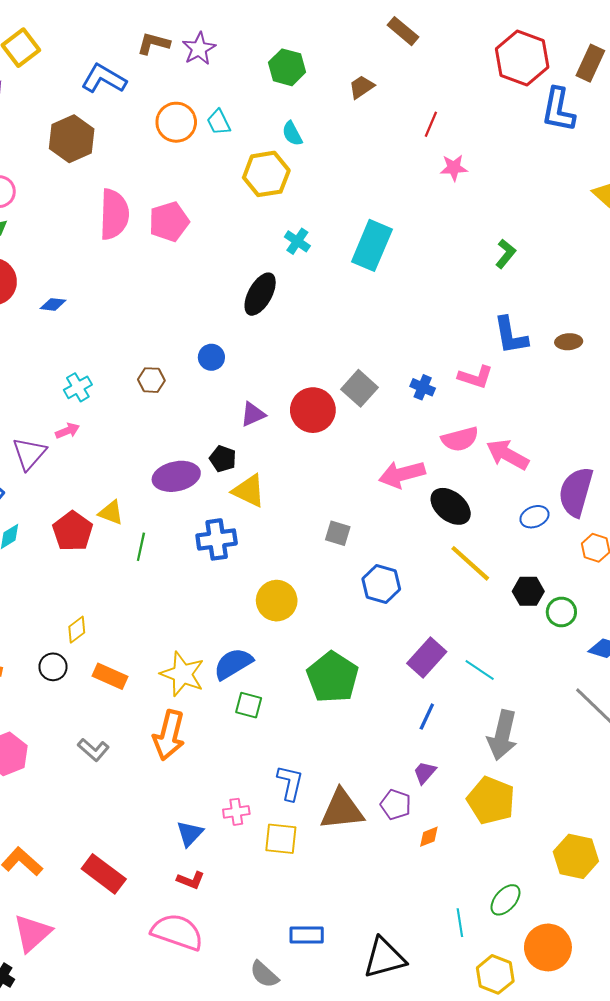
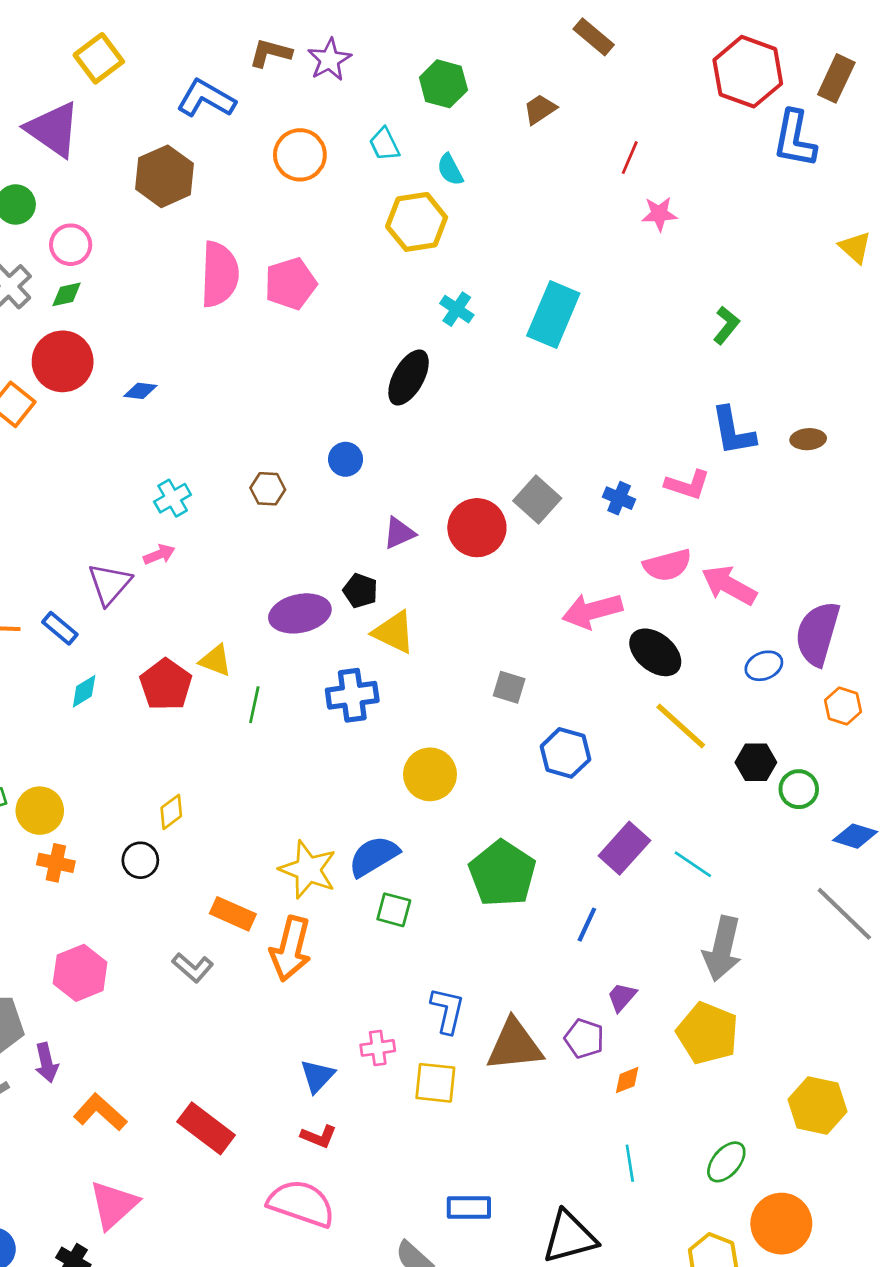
cyan trapezoid: (219, 122) -> (384, 144), moved
orange rectangle: (110, 676) -> (233, 914), moved
blue line: (427, 717) -> (587, 925), moved
cyan line: (460, 923) -> (630, 1163), moved

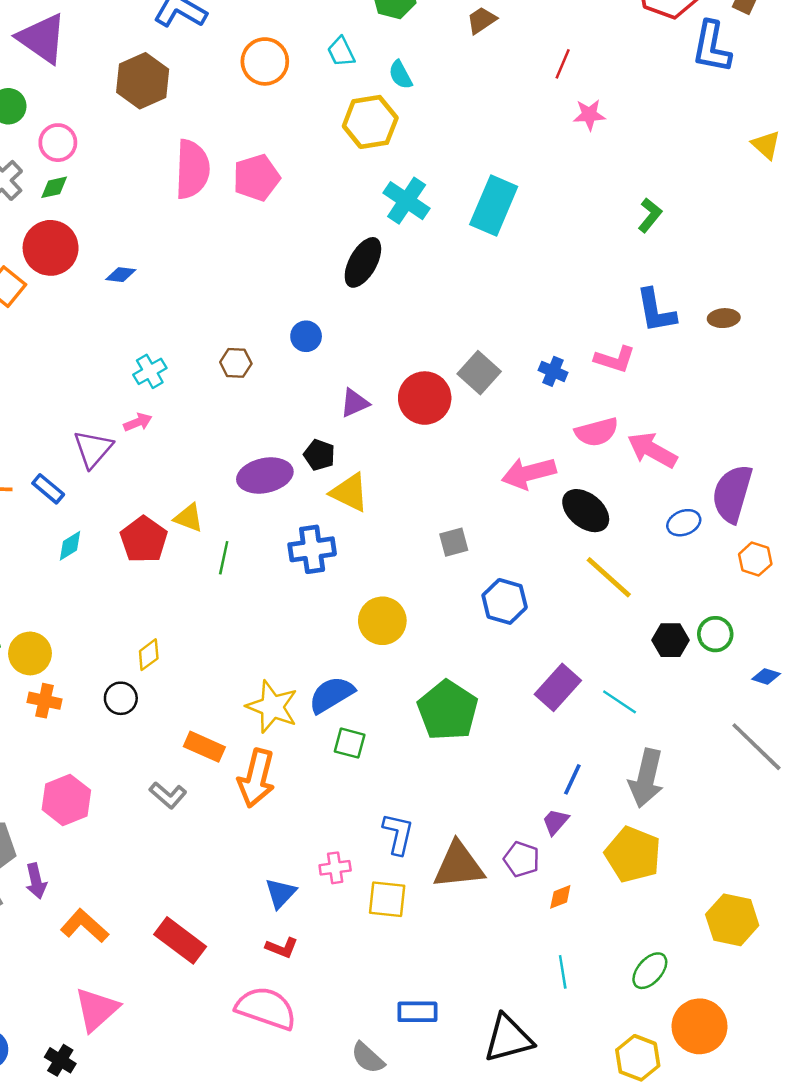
cyan cross: (457, 309) -> (407, 201), size x1.5
gray square: (509, 687) -> (454, 542), turned -32
black hexagon: (756, 762) -> (670, 640), moved
blue diamond: (855, 836) -> (766, 676), size x0.7
blue line: (587, 925) -> (572, 779), moved

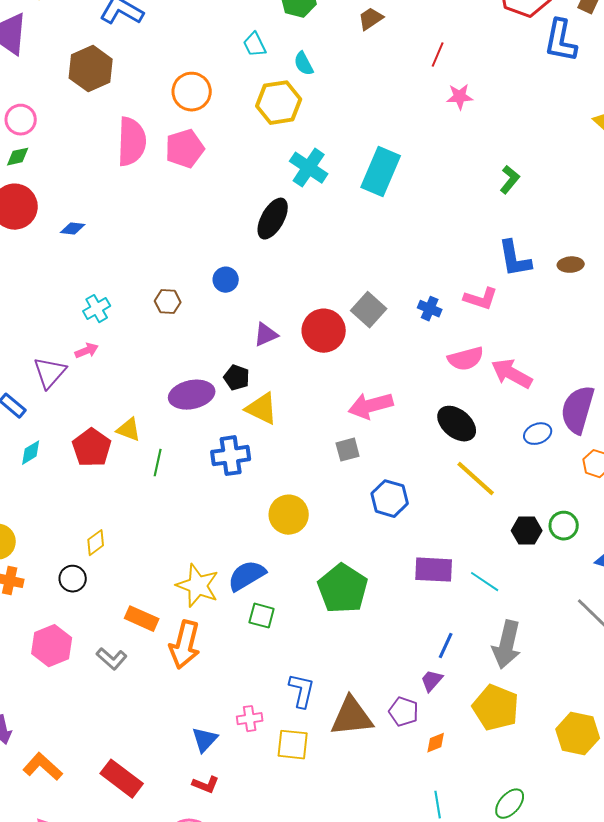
orange circle: (265, 61) -> (192, 92), moved
pink arrow: (529, 473) -> (371, 406), moved
purple rectangle: (558, 687) -> (434, 570), turned 51
pink hexagon: (66, 800) -> (52, 646), moved
yellow hexagon: (732, 920) -> (578, 734), moved

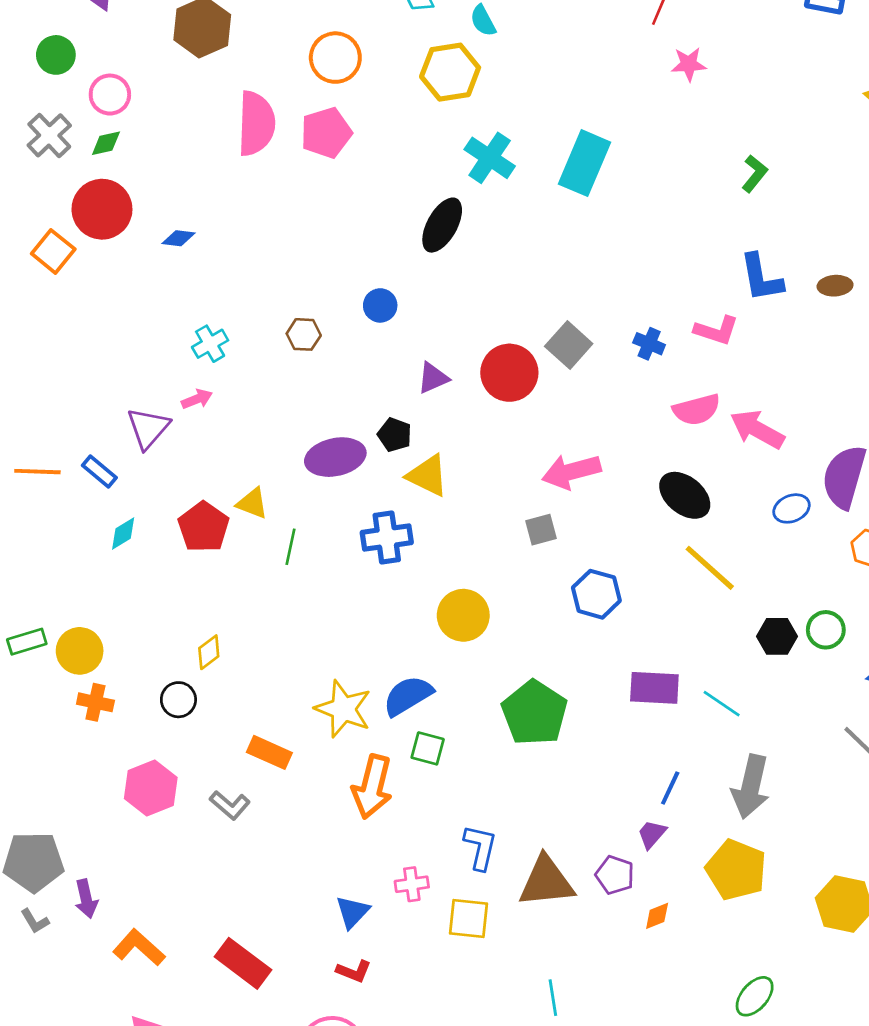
orange arrow: (185, 645) -> (372, 787), moved
cyan line: (438, 805) -> (553, 998), moved

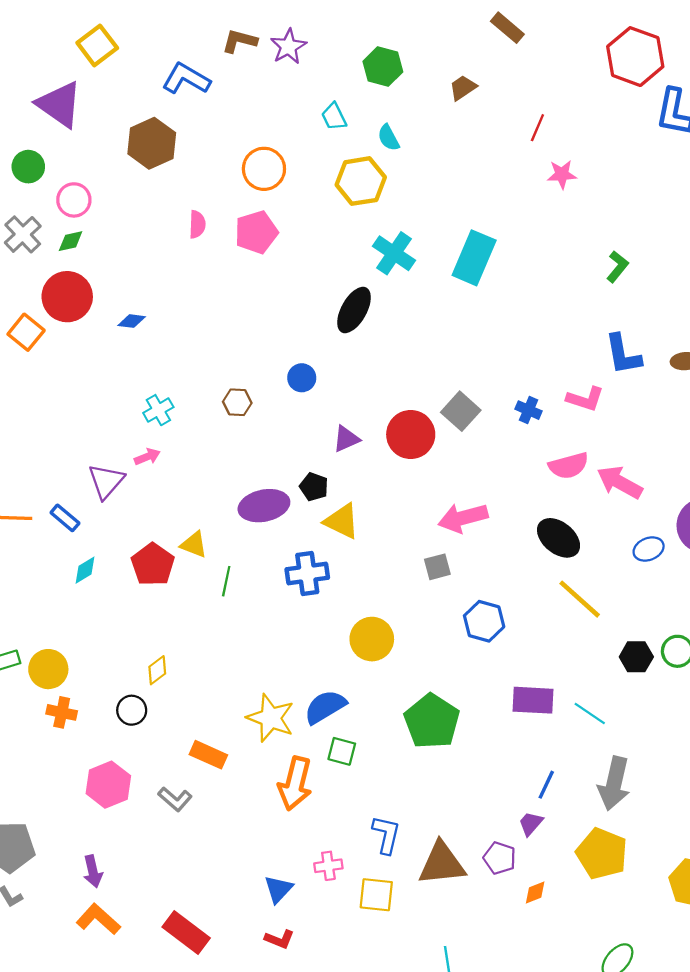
pink semicircle: (256, 124) -> (197, 224), size x0.5
purple arrow: (86, 899) -> (93, 871), moved

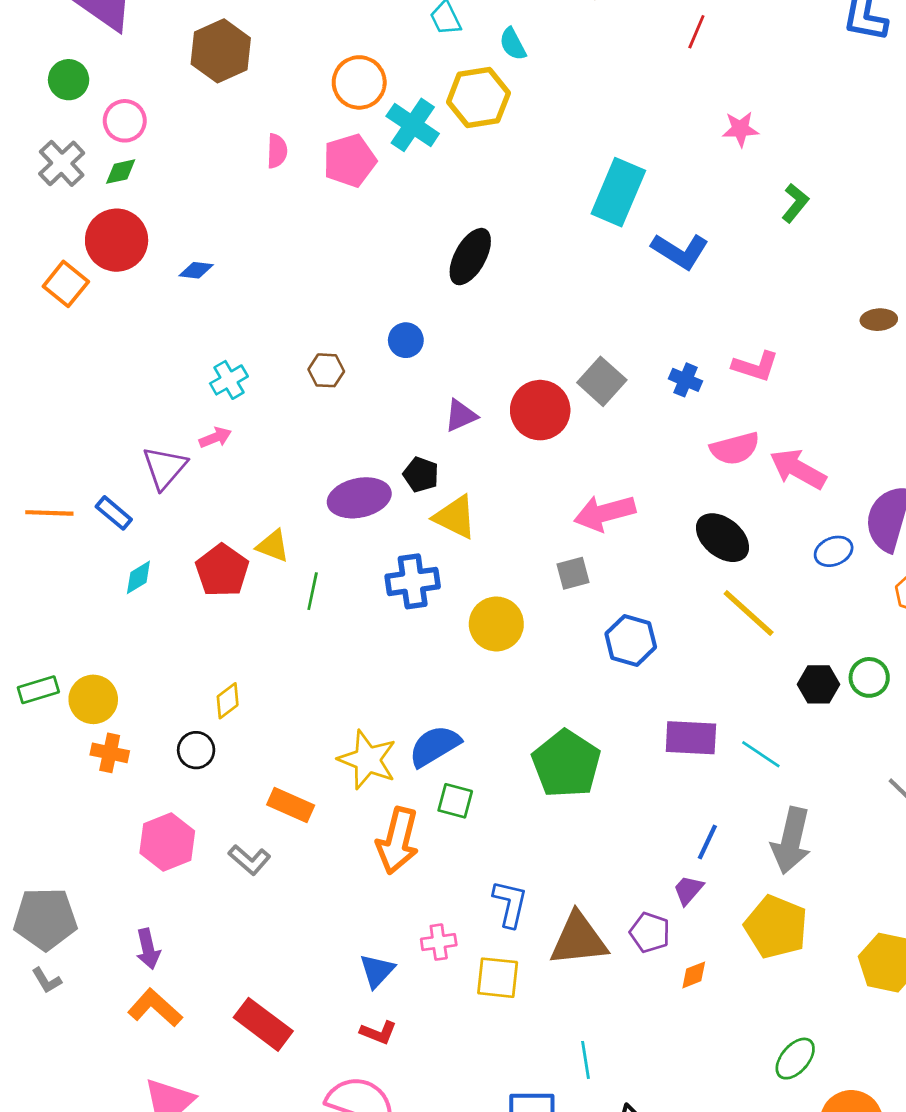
pink star: (562, 174) -> (740, 129), moved
cyan cross: (394, 253) -> (413, 125), moved
blue L-shape: (623, 354) -> (680, 251), moved, turned -48
yellow circle: (372, 639) -> (496, 624), moved

